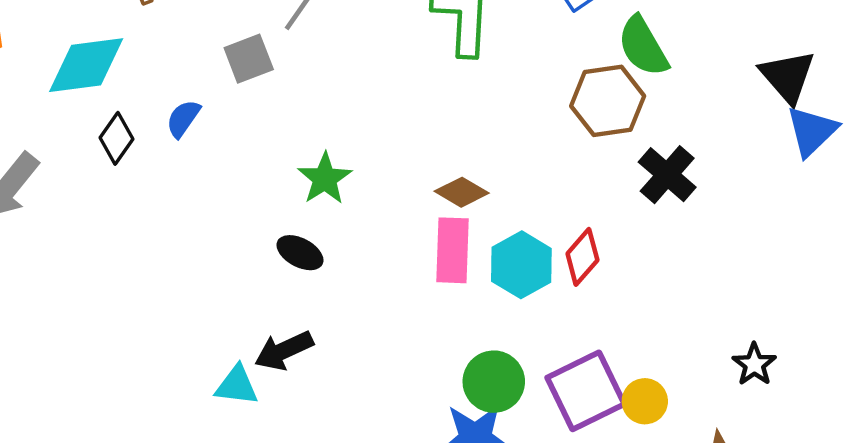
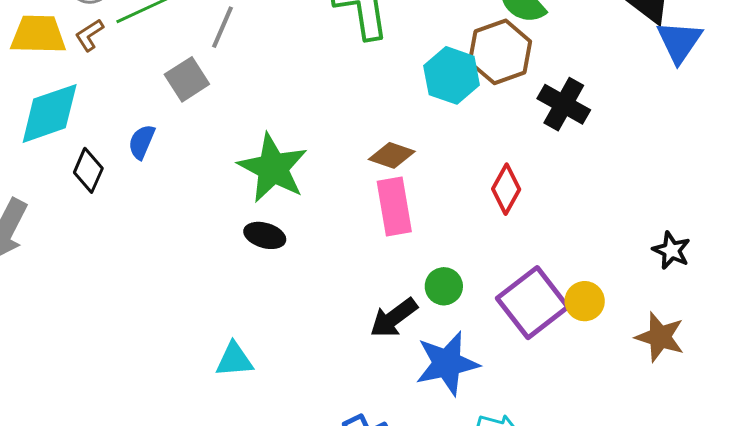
green star: (325, 179) -> (273, 168), size x1.5
cyan hexagon: (521, 265) -> (452, 75), moved
black arrow: (284, 350) -> (394, 318), moved
green circle: (494, 382) -> (444, 286), moved, size x0.7

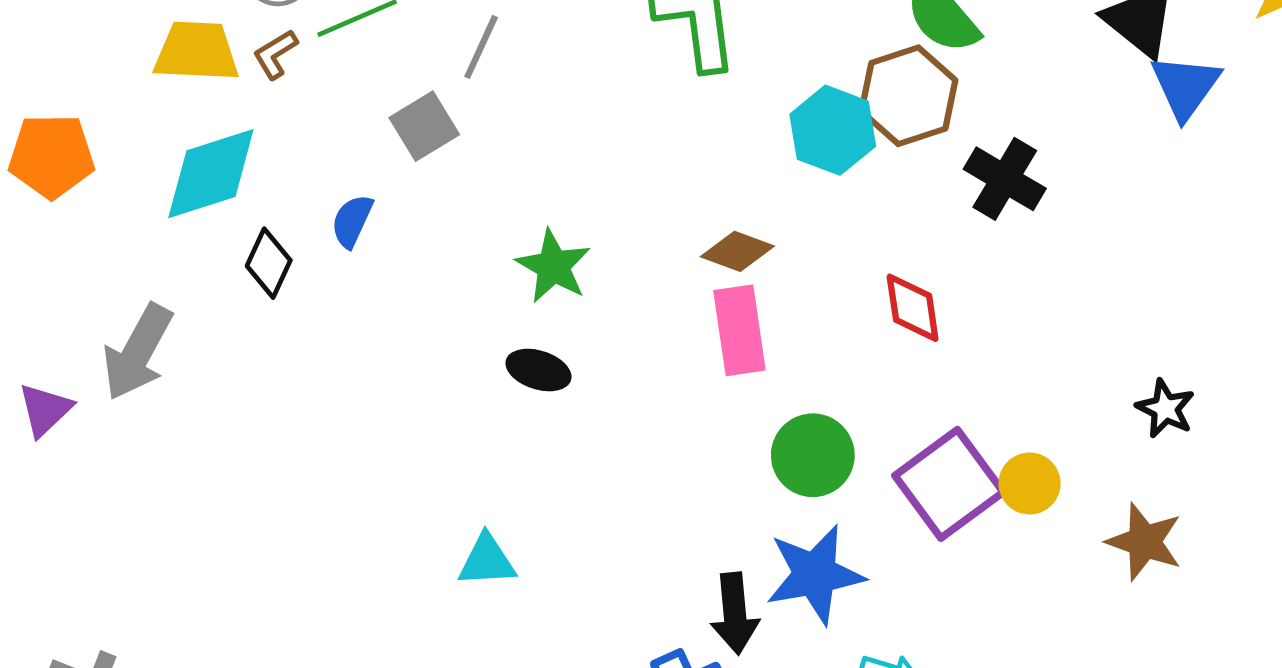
green star: (273, 168) -> (553, 266), size x0.7
red diamond: (506, 189) -> (913, 308), turned -39
green circle: (444, 286) -> (813, 455), size x1.4
black arrow: (394, 318) -> (735, 613), moved, turned -60

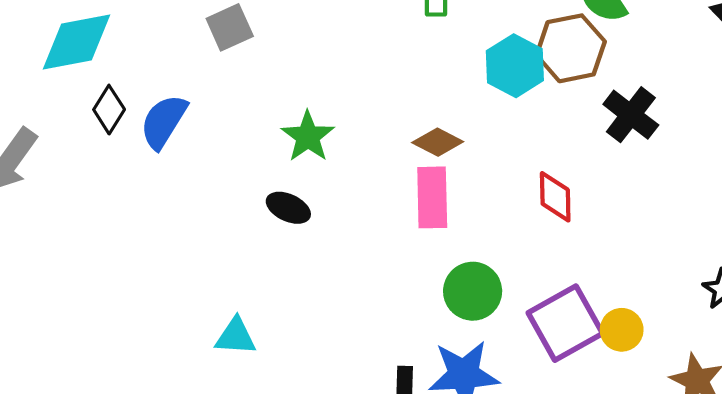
blue semicircle: (352, 221) -> (164, 122), moved, size x1.5

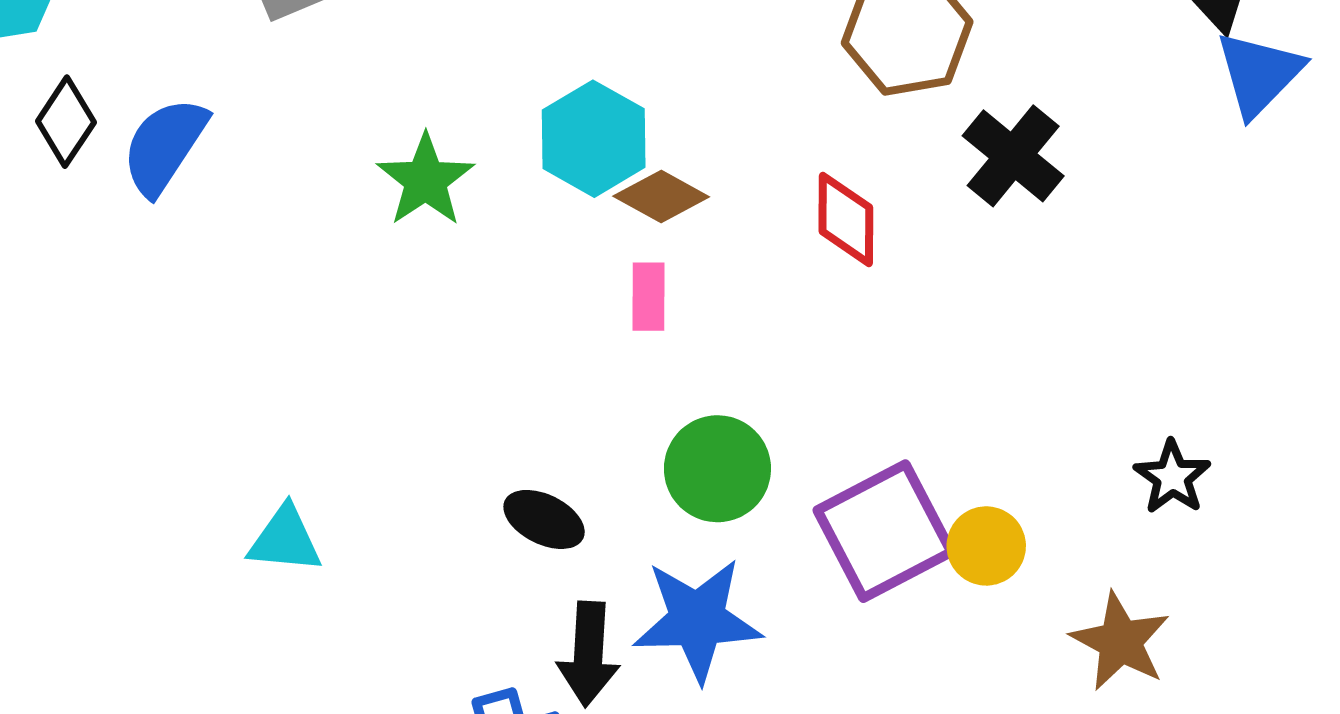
cyan hexagon: (515, 66) -> (594, 139), moved
pink rectangle: (432, 197) -> (649, 297), size x0.6
red diamond: (555, 197) -> (846, 219), moved
black ellipse: (288, 208) -> (544, 519), moved

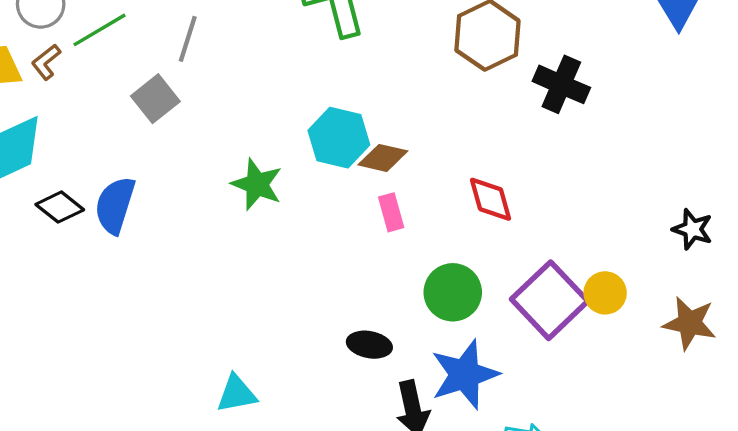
black diamond: (66, 122) -> (60, 207), turned -69
red diamond: (846, 219) -> (491, 199), moved

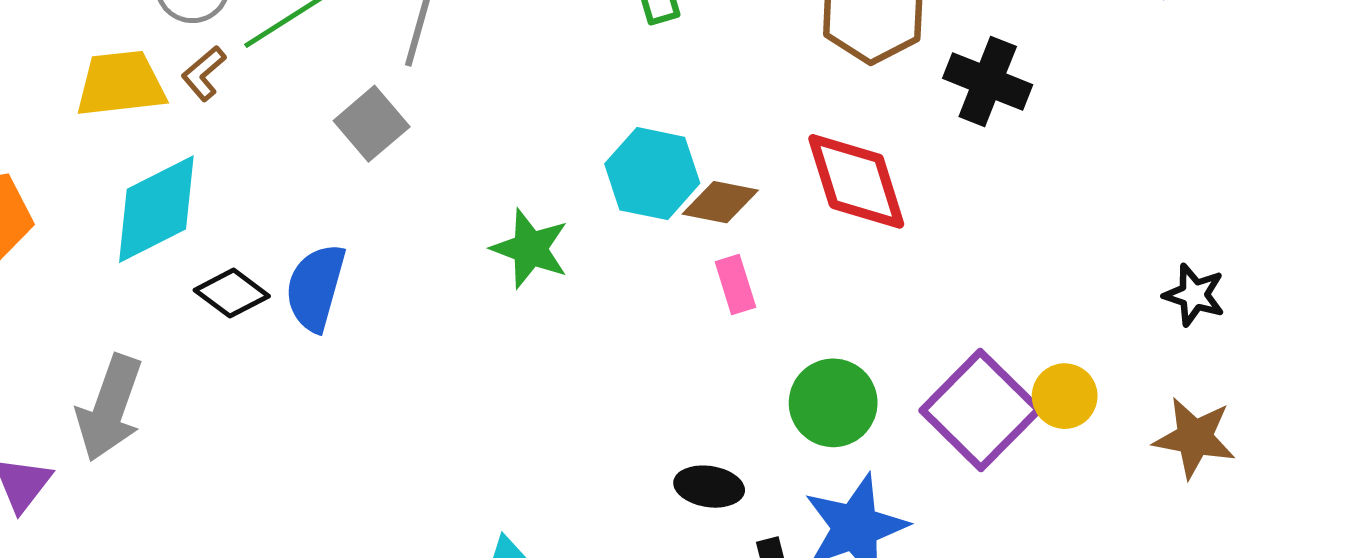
red diamond: (491, 199) -> (856, 181), moved, size x1.5

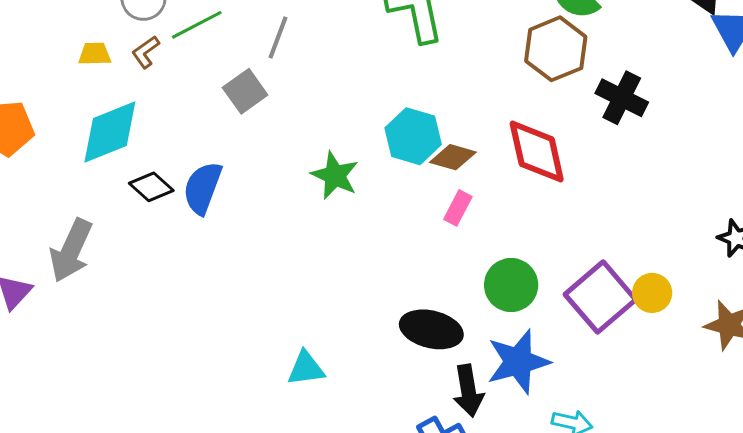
yellow trapezoid: (121, 84) -> (95, 54), size x0.6
pink rectangle: (735, 284) -> (458, 208), turned 40
black ellipse: (709, 487) -> (431, 329), size x1.5

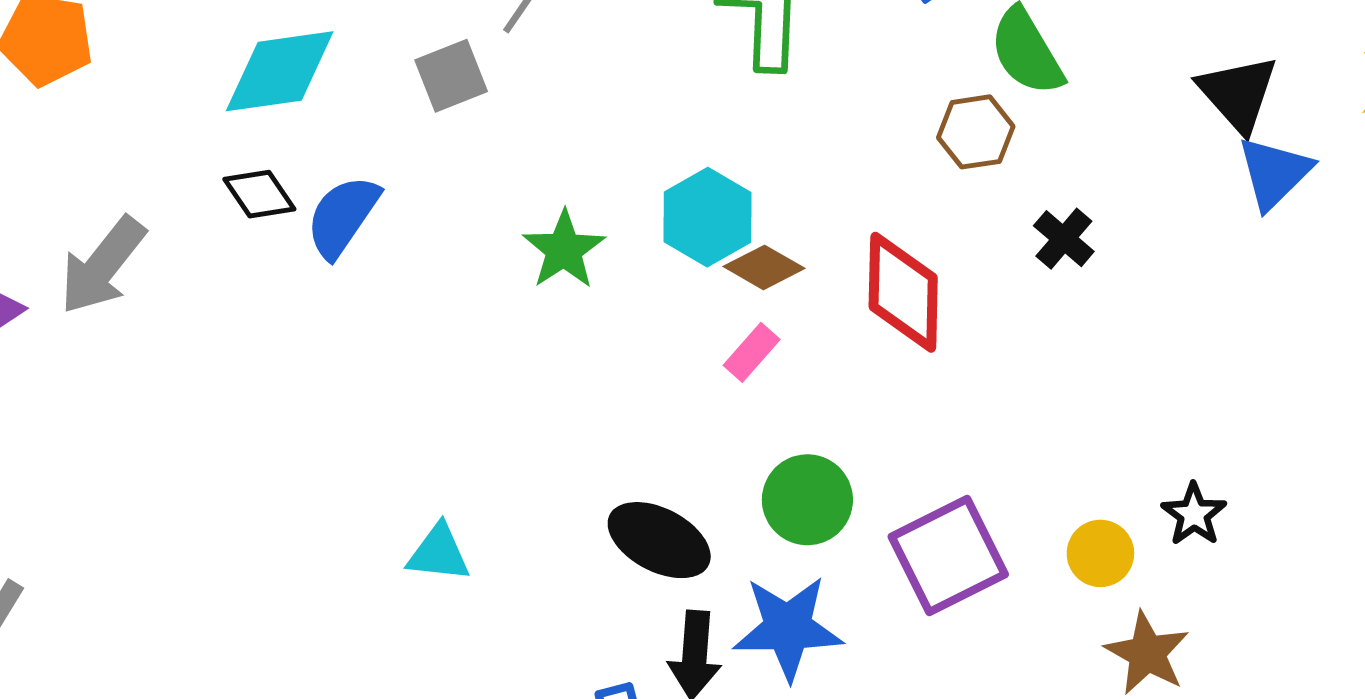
brown hexagon: (556, 49) -> (976, 132), size x0.7
black cross: (622, 98) -> (1064, 239), size x0.7
cyan diamond: (110, 132) -> (280, 71), moved
yellow circle: (652, 293) -> (1100, 553), moved

